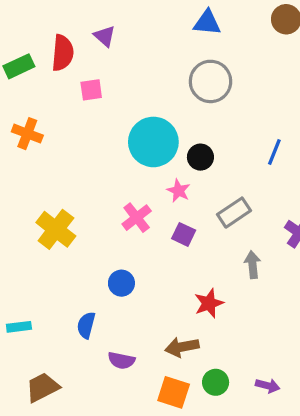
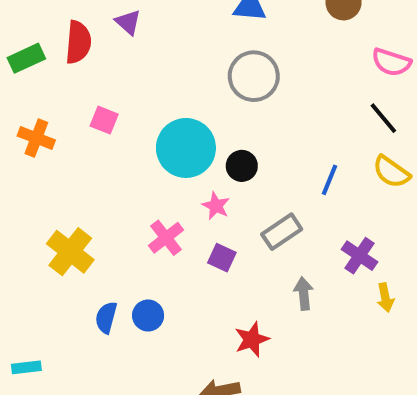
pink square: (91, 90) -> (104, 120), moved, turned 30
blue line: (274, 152) -> (330, 180), moved
blue semicircle: (86, 325) -> (106, 317), moved

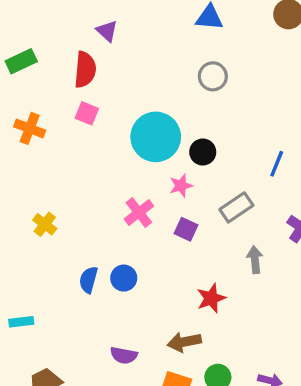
red semicircle: (78, 42) -> (85, 70), moved
gray circle: (254, 76) -> (213, 76), size x0.7
pink star: (216, 206) -> (181, 186), turned 30
yellow cross: (70, 252) -> (45, 224), moved, size x0.6

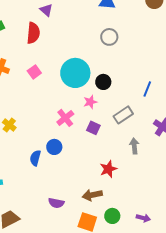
pink square: (87, 113) -> (34, 72), moved, turned 32
blue circle: (124, 278) -> (54, 147), moved

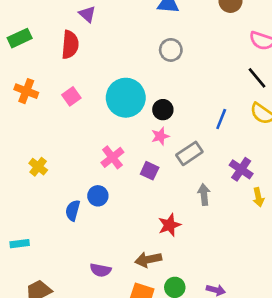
pink star: (90, 102) -> (160, 136), moved

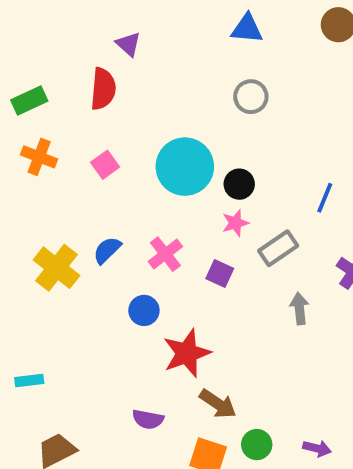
green rectangle: (20, 38) -> (29, 101), moved
yellow cross: (38, 167) -> (57, 268), size x1.6
blue semicircle: (73, 210) -> (107, 250), moved, turned 30
red star: (169, 225) -> (187, 353), moved, size x1.4
brown arrow: (148, 260) -> (218, 404), turned -135

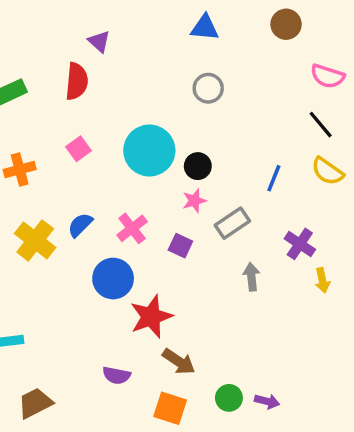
orange cross: (39, 157) -> (20, 170), moved, turned -36
blue circle: (144, 310) -> (113, 279), size x1.5
green circle: (257, 445) -> (229, 398), moved

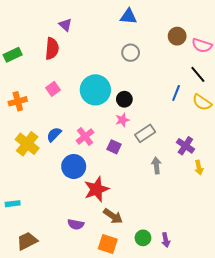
brown circle: (286, 24) -> (177, 36), moved
blue line: (274, 178) -> (176, 93), moved
purple arrow: (267, 401) -> (166, 240), turned 64

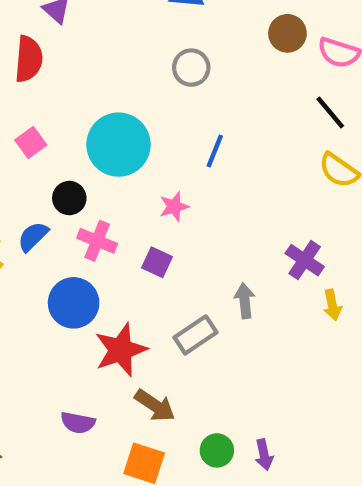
blue line: (176, 93) -> (215, 151), moved
black circle: (124, 99) -> (69, 198), moved
gray rectangle: (145, 133) -> (196, 335), moved
pink cross: (85, 136) -> (97, 241), turned -30

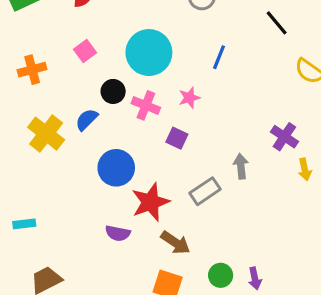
black line: (330, 112) -> (277, 23), moved
pink cross: (97, 241) -> (146, 105), moved
purple semicircle: (78, 423) -> (118, 233), moved

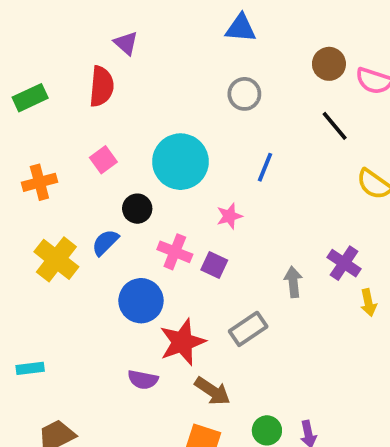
pink cross: (146, 105) -> (175, 252), moved
gray arrow: (241, 166) -> (293, 282), moved

